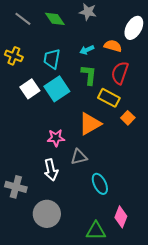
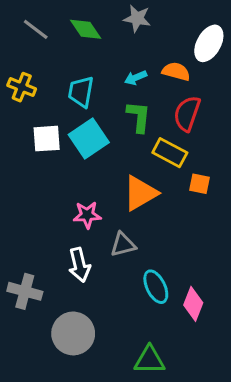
white square: (30, 89) -> (47, 139), turned 30
orange square: (128, 118) -> (199, 184), turned -32
pink diamond: (121, 217) -> (193, 304), moved

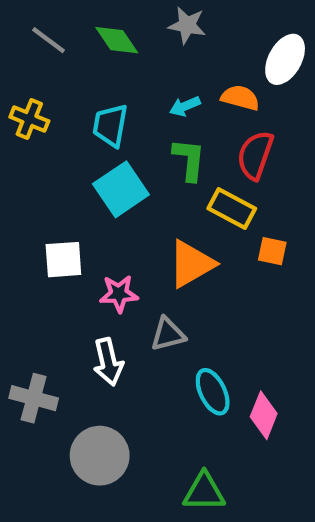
white square: (47, 139) -> (63, 260), moved

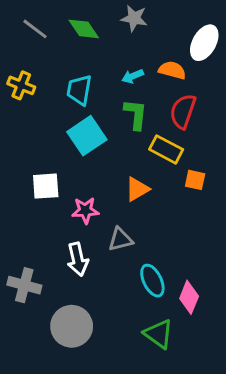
orange triangle: (191, 264) -> (137, 189), size x0.7
green triangle: (204, 492) -> (159, 334), moved, turned 36

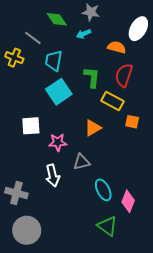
gray line: (35, 29) -> (33, 38), moved
cyan arrow: (133, 76) -> (84, 34), moved
gray circle: (72, 326) -> (27, 230), moved

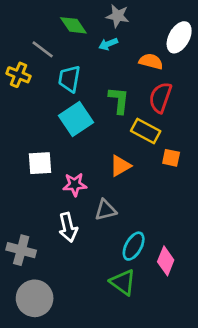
cyan ellipse: (103, 190) -> (134, 246), turned 55
green triangle: (107, 226) -> (123, 282), moved

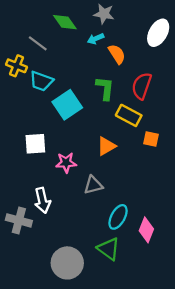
orange semicircle: (151, 61) -> (117, 54), moved, turned 42
cyan trapezoid: (69, 79) -> (41, 81), moved, turned -80
white arrow: (68, 227) -> (42, 200), moved
gray circle: (35, 298) -> (67, 263), moved

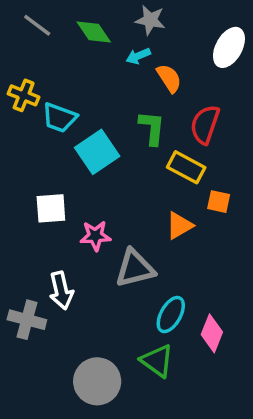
gray line: (38, 43) -> (37, 25), moved
orange triangle: (106, 146) -> (179, 226), moved
gray triangle: (93, 185) -> (135, 268), size x1.4

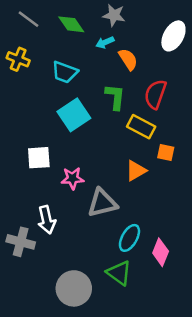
yellow cross: (24, 95) -> (18, 59), moved
cyan trapezoid: (59, 118) -> (65, 72), moved

